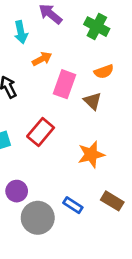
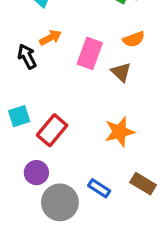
orange arrow: (42, 59) -> (51, 38), moved
red rectangle: (41, 132) -> (52, 130), moved

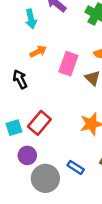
black arrow: (27, 56) -> (20, 79), moved
cyan square: (19, 116) -> (14, 128), moved

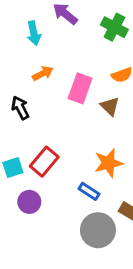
blue rectangle: (76, 167) -> (89, 191), moved
gray circle: (45, 178) -> (98, 230), moved

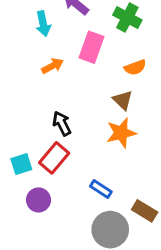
pink rectangle: (80, 88) -> (92, 47), moved
black arrow: (20, 108) -> (62, 124), moved
orange star: (108, 163) -> (121, 133), moved

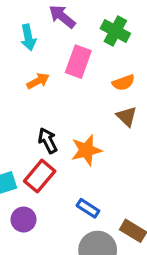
brown triangle: (123, 100) -> (127, 116), moved
orange star: (121, 133) -> (86, 150), moved

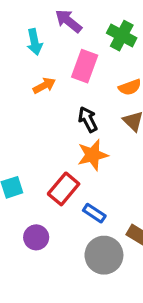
black arrow: (48, 141) -> (88, 119), moved
red rectangle: (40, 176) -> (64, 189), moved
purple circle: (24, 220) -> (36, 237), moved

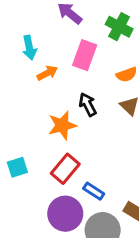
cyan arrow: (35, 42) -> (29, 48), moved
orange star: (93, 155) -> (62, 125), moved
purple circle: (36, 237) -> (65, 214), moved, size x1.5

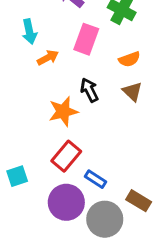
cyan square: (17, 167) -> (17, 176), moved

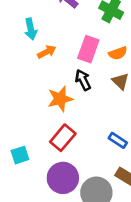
pink rectangle: (86, 39) -> (88, 49), moved
blue rectangle: (96, 179) -> (118, 140), moved

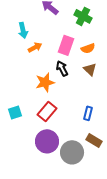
blue rectangle: (118, 140) -> (88, 113), turned 72
cyan square: (20, 155) -> (15, 112), moved

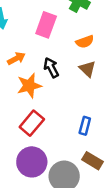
pink rectangle: (66, 45) -> (46, 25), moved
orange arrow: (35, 47) -> (16, 58), moved

